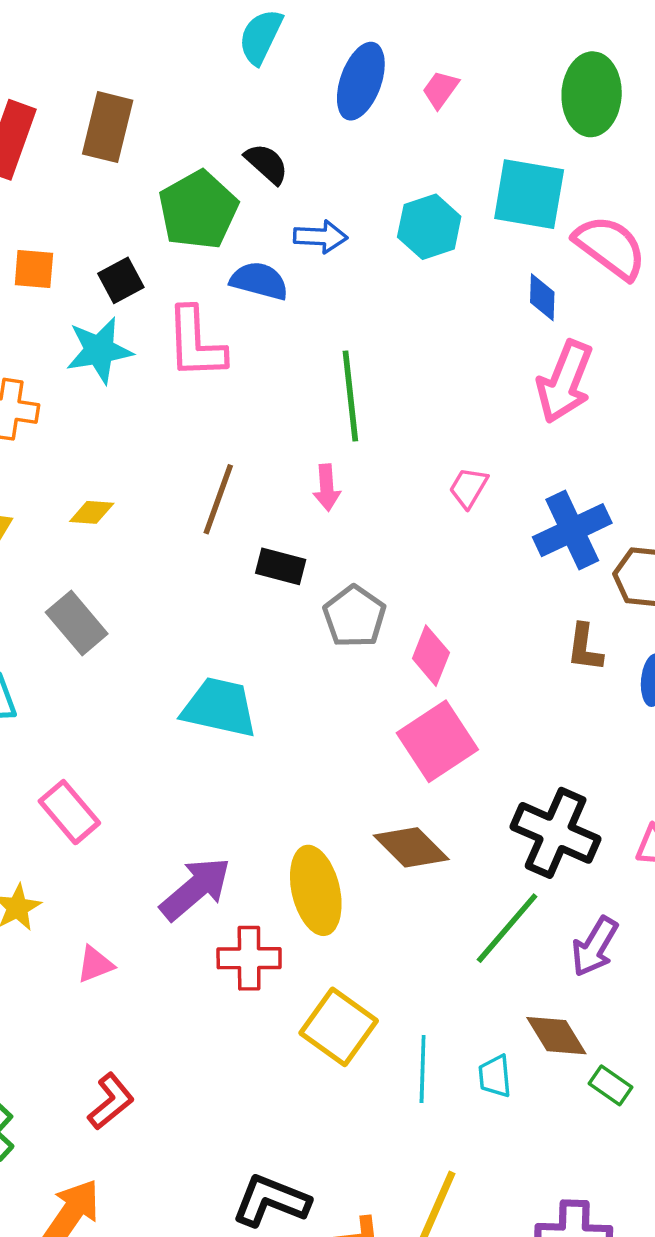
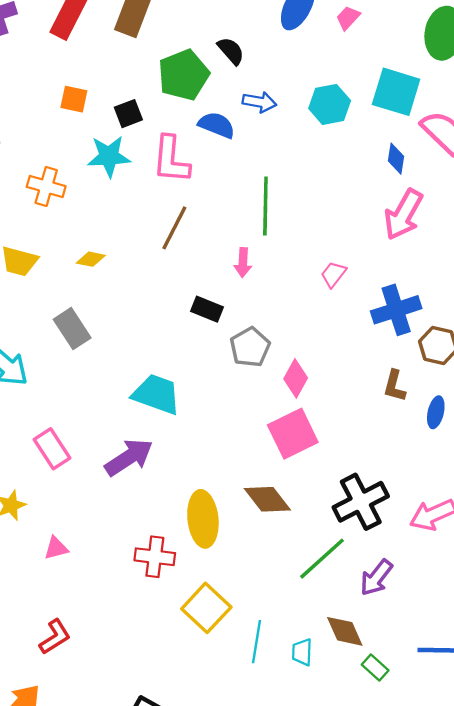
brown line: (218, 499) -> (174, 228), moved
black cross: (556, 833) -> (361, 502), turned 32
purple arrow: (195, 889) -> (129, 457), moved

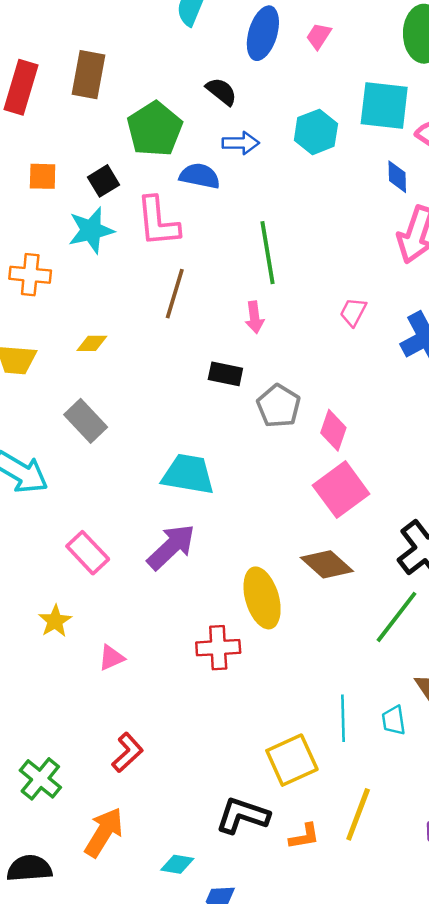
black semicircle: (231, 51) -> (221, 91), moved
yellow square: (206, 608) -> (292, 760), moved, turned 33

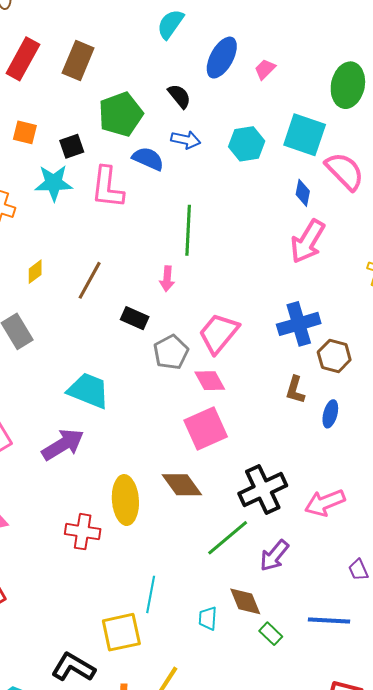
brown line: (175, 294) -> (90, 280), moved
pink trapezoid: (353, 312) -> (219, 333), moved, size x1.8
yellow diamond: (92, 343) -> (35, 272), turned -50
pink diamond: (333, 430) -> (210, 381), turned -60
cyan line: (343, 718) -> (151, 594), moved

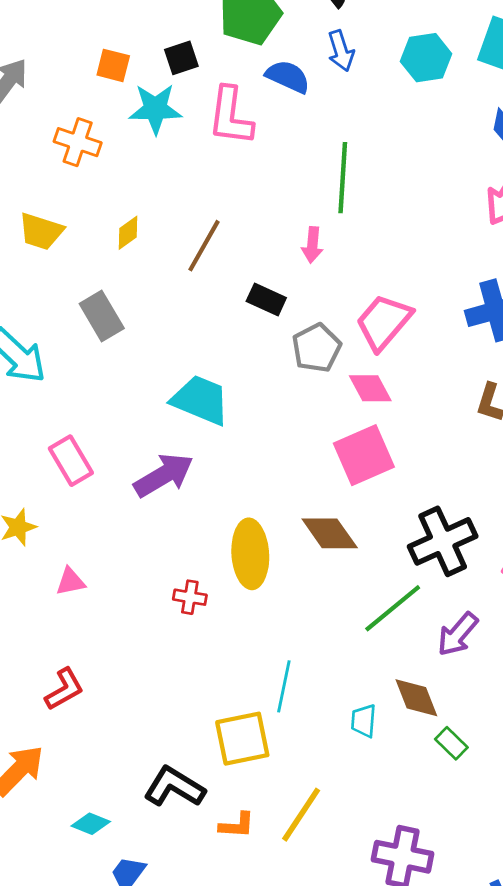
orange square: (25, 132) -> (113, 65), moved
blue arrow: (186, 140) -> (341, 51), turned 60
red cross: (83, 532) -> (190, 597), size x0.7

